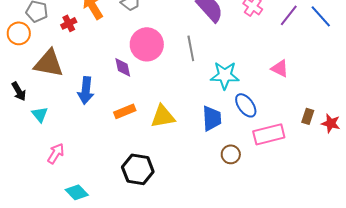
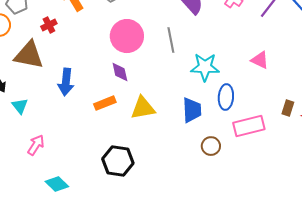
red cross: (69, 23) -> (49, 25), moved
purple diamond: (123, 67) -> (120, 72), moved
blue ellipse: (246, 105) -> (226, 97), turned 40

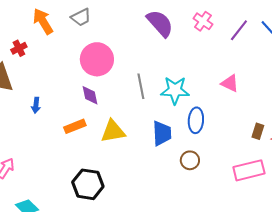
gray line: (171, 40) -> (141, 86), moved
blue arrow: (66, 82) -> (36, 105), size x0.6
pink rectangle: (249, 126) -> (249, 170), moved
brown circle: (211, 146) -> (190, 160), moved

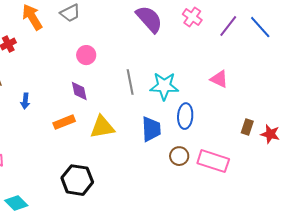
pink circle: (97, 59) -> (86, 55), size x0.6
pink rectangle: (249, 170) -> (213, 161), moved, turned 32

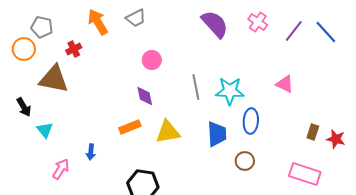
blue arrow: (25, 101) -> (91, 152), moved
pink rectangle: (213, 161) -> (305, 174), moved

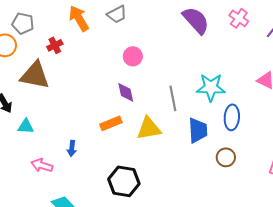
gray line: (196, 87) -> (173, 98), moved
cyan triangle: (45, 130) -> (26, 126), turned -48
pink arrow: (61, 169) -> (42, 165), turned -105

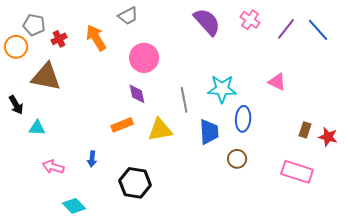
orange arrow: (79, 18) -> (96, 38), moved
red cross: (55, 45) -> (59, 39), moved
pink circle: (133, 56) -> (144, 58), size x1.5
blue arrow: (72, 148) -> (92, 159), moved

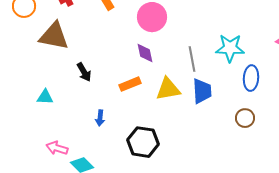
black arrow: (16, 105) -> (84, 72), moved
cyan triangle: (37, 128) -> (45, 97), moved
blue trapezoid: (209, 132) -> (202, 91), moved
pink arrow: (53, 167) -> (57, 148), moved

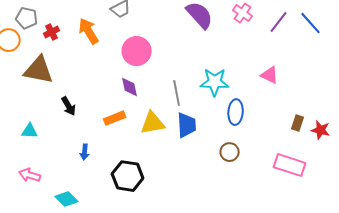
pink arrow: (57, 148) -> (30, 175), moved

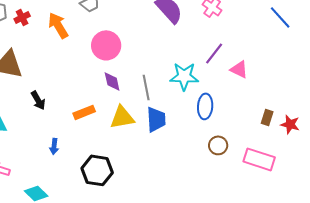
purple line: (279, 22) -> (214, 53), moved
red cross: (52, 32) -> (22, 17), moved
purple diamond: (130, 87) -> (112, 81), moved
brown circle: (230, 152) -> (218, 145), moved

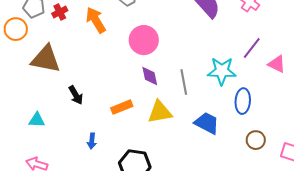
blue trapezoid: (156, 119) -> (207, 123), moved, turned -60

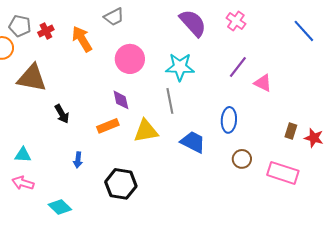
cyan star: (222, 71) -> (180, 67), moved
purple diamond: (150, 76) -> (121, 100), moved
cyan triangle: (37, 120) -> (23, 155), moved

